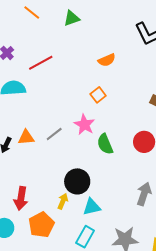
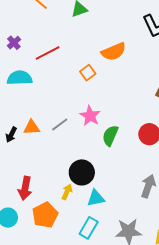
orange semicircle: (107, 60) -> (114, 52), size x1.4
orange square: (98, 95) -> (88, 73), moved
green semicircle: (105, 144) -> (110, 136), turned 45

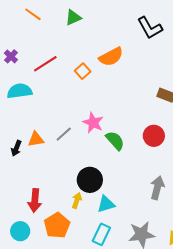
orange square: (88, 73) -> (83, 71), moved
green semicircle: (110, 136) -> (115, 141), turned 120

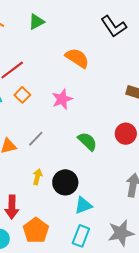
orange semicircle: (111, 57) -> (77, 58), turned -115
orange square: (83, 71) -> (22, 95), moved
pink star: (93, 123) -> (62, 99), moved, turned 30
yellow arrow: (77, 200) -> (37, 177), moved

